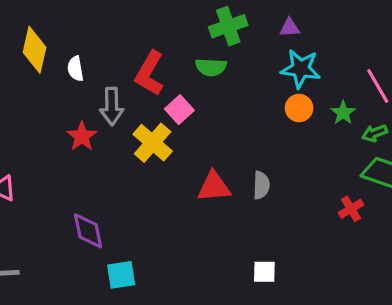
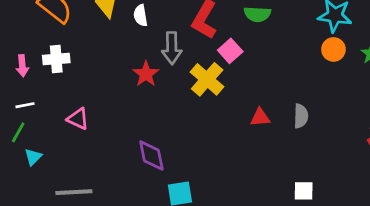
red triangle: (214, 187) -> (260, 117), size x0.7

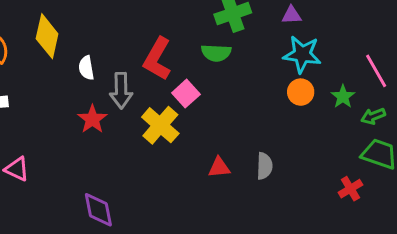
white semicircle: (141, 15) -> (86, 68), moved

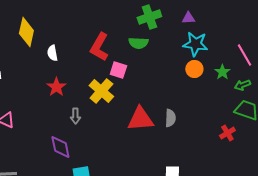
gray arrow: (121, 91) -> (75, 116), moved, size x0.7
pink square: (186, 94) -> (118, 70), turned -30
red triangle: (219, 168) -> (140, 119), size x1.8

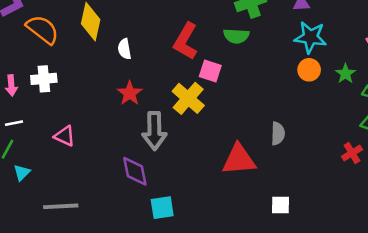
gray arrow: (75, 116) -> (154, 131), size x1.8
red triangle: (140, 119) -> (239, 159), moved

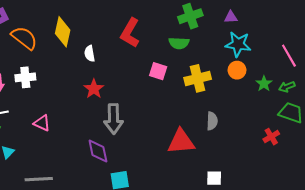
red L-shape: (186, 41) -> (130, 33), moved
green star: (345, 74) -> (264, 84), moved
yellow cross: (188, 98) -> (198, 78), moved, turned 35

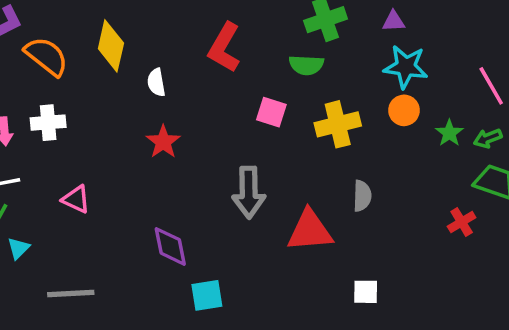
gray arrow: (114, 119) -> (249, 192), moved

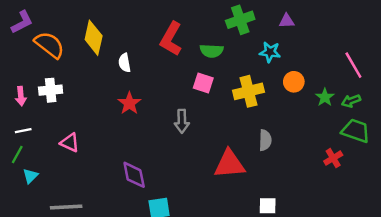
green semicircle: (306, 65) -> (212, 51), moved
cyan star: (406, 67) -> (270, 52), moved, size x0.7
gray arrow: (249, 192) -> (182, 121), moved, size x0.7

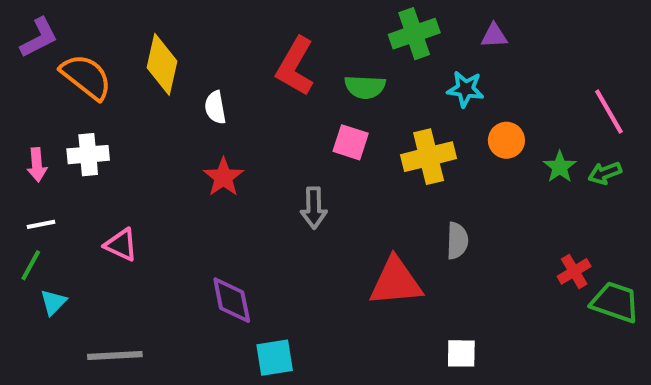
green trapezoid: (356, 131) -> (615, 302), moved

